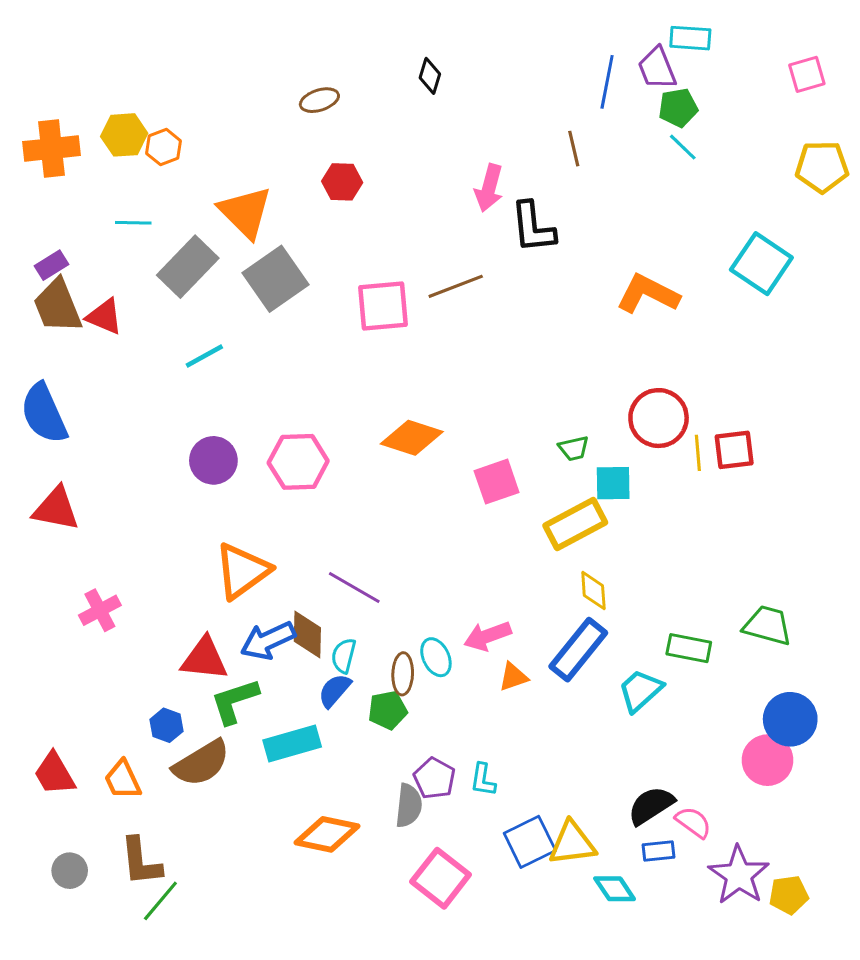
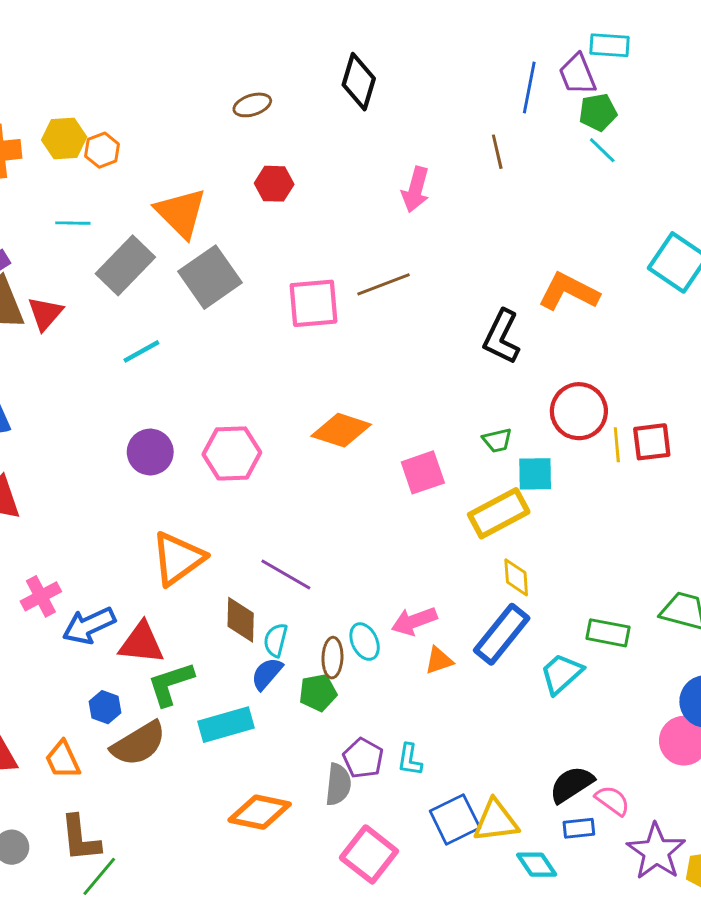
black diamond: (430, 76) -> (359, 82), size x1.6
black L-shape: (533, 227) -> (502, 337), moved, turned 32
red triangle: (104, 317) -> (45, 313), turned 48
blue arrow: (268, 641) -> (89, 626), moved

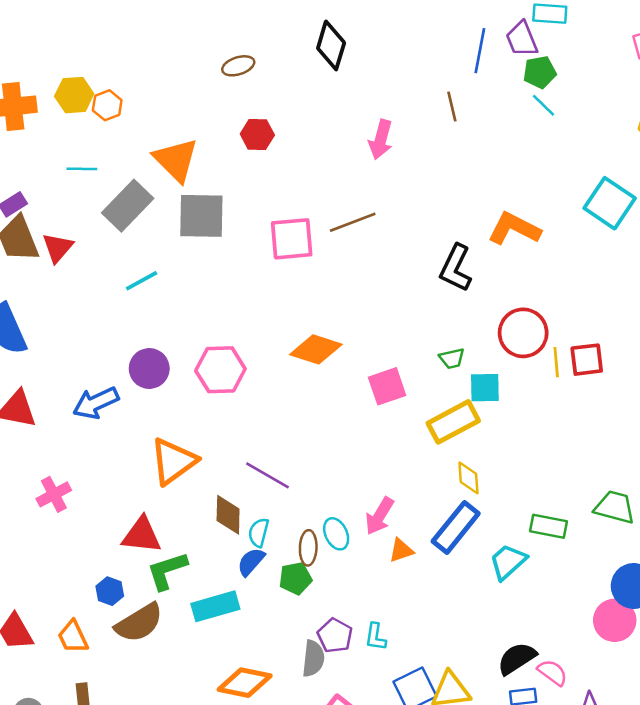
gray square: (210, 277) -> (201, 216), turned 36
pink arrow: (414, 621) -> (379, 516), turned -39
blue arrow: (89, 626) -> (96, 403), moved

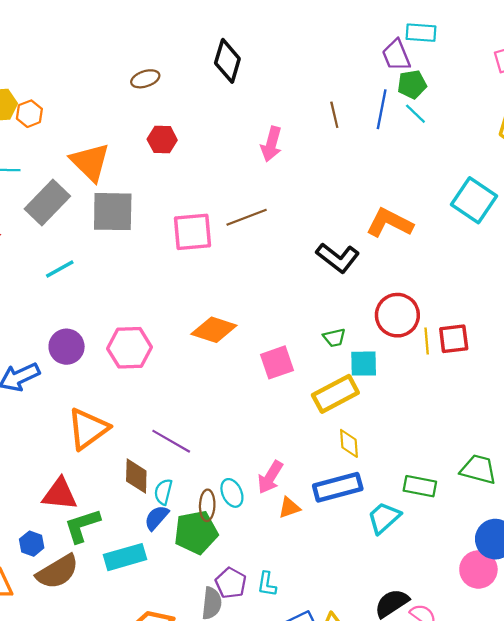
blue line: (480, 51) -> (382, 109), moved
black L-shape: (456, 268) -> (338, 258), turned -78
blue rectangle: (456, 527) -> (338, 487), turned 36
green pentagon: (295, 578) -> (196, 532), size x1.5

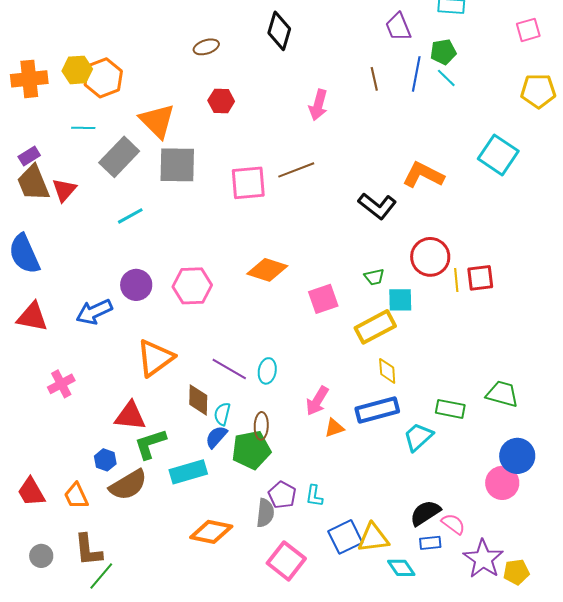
purple trapezoid: (396, 55) -> (398, 27), moved
orange hexagon: (29, 114) -> (103, 78), size x1.6
cyan ellipse: (232, 493) -> (267, 371), moved, turned 35

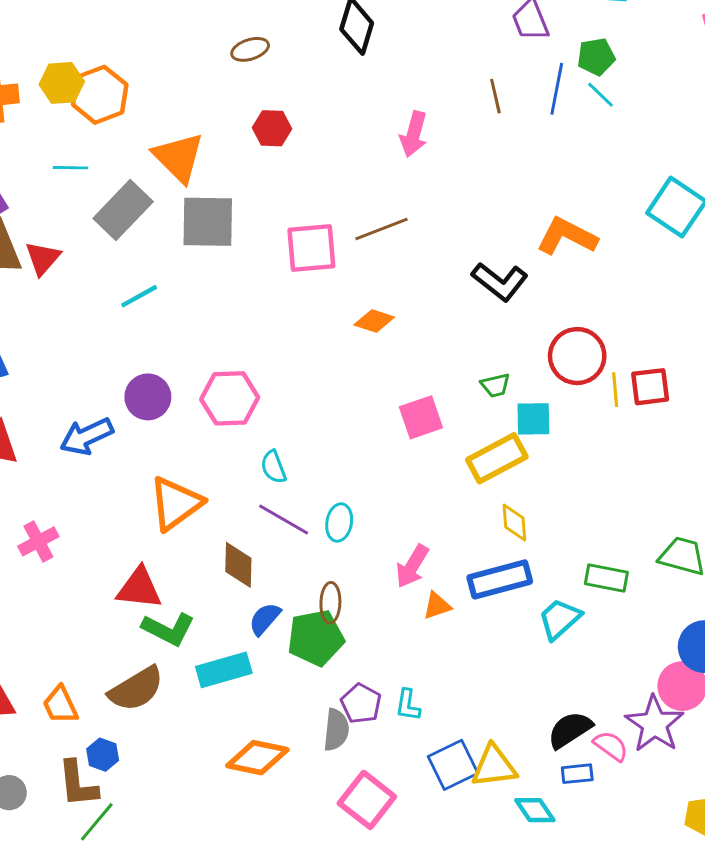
orange diamond: (267, 270) -> (374, 321), moved, size x0.7
cyan semicircle: (222, 414) -> (273, 467), moved, turned -35
green L-shape: (150, 444) -> (168, 629), turned -135
blue hexagon: (105, 460) -> (103, 755), moved
purple star: (483, 559) -> (655, 724), moved

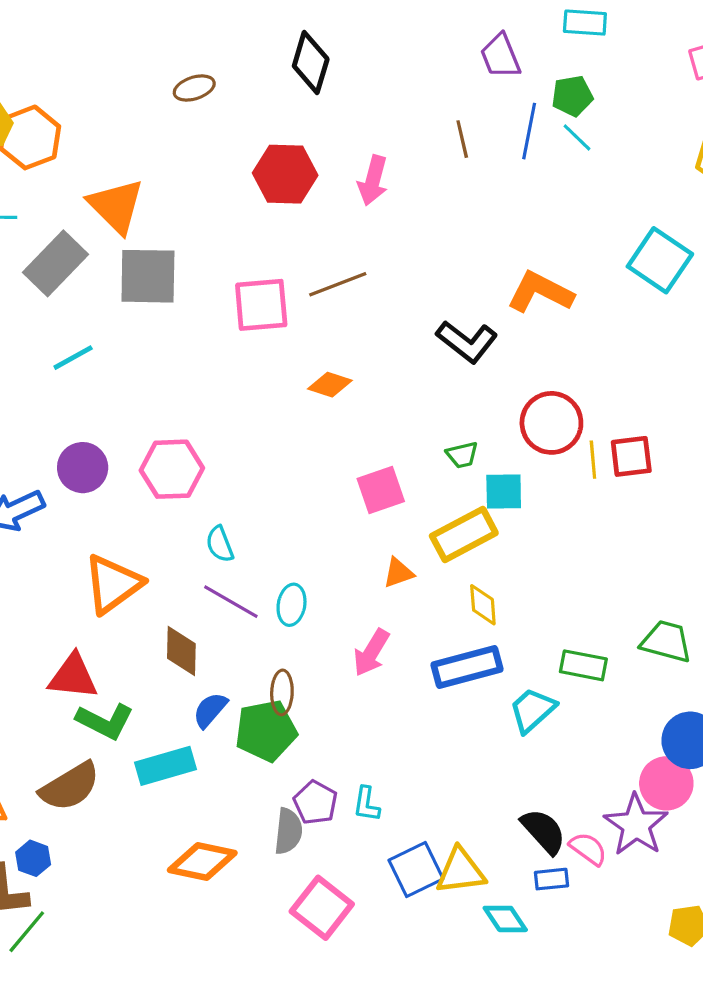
red hexagon: (272, 128) -> (285, 174), moved, size x1.5
orange triangle: (437, 606) -> (398, 573), moved
black semicircle: (570, 730) -> (544, 831), turned 81

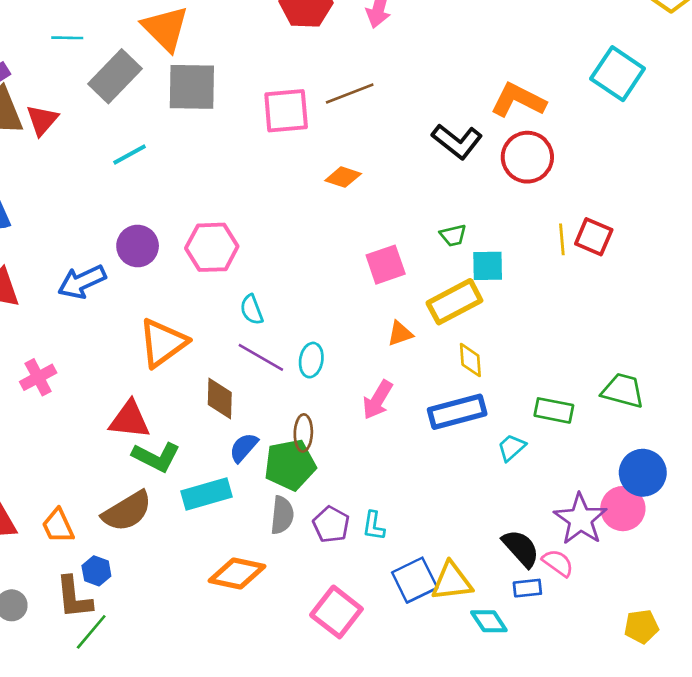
red circle: (551, 423) -> (527, 157), moved
red square: (631, 456) -> (594, 237), turned 30
cyan trapezoid: (532, 710) -> (511, 448), size x0.7
purple star: (636, 825) -> (580, 519), moved
gray semicircle: (288, 831) -> (282, 515), moved

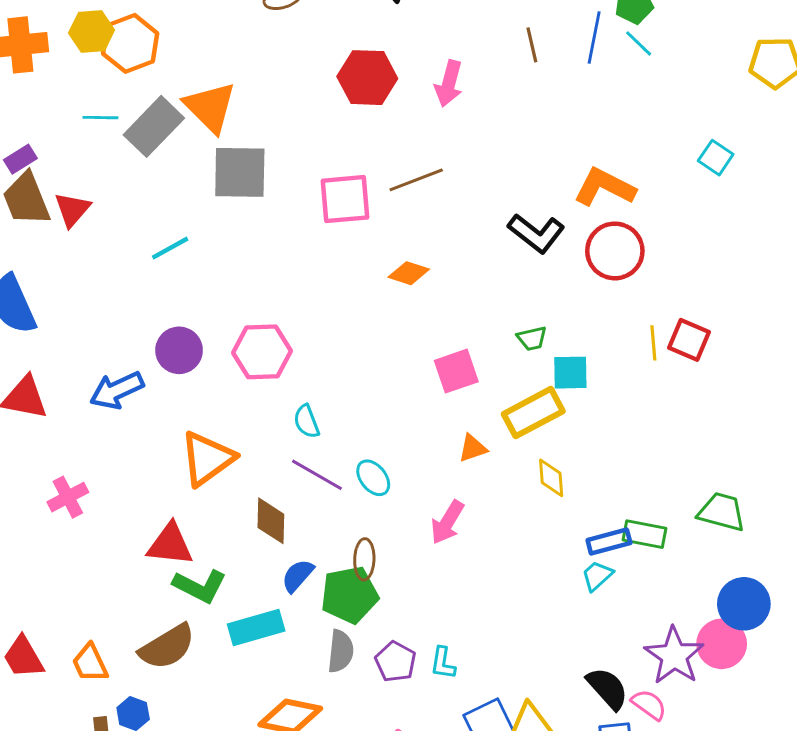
cyan square: (618, 74) -> (716, 158), size x0.6
gray rectangle: (115, 76) -> (154, 126), moved
cyan ellipse: (311, 360) -> (373, 478), turned -48
blue rectangle: (457, 412) -> (609, 542), moved, size x0.7

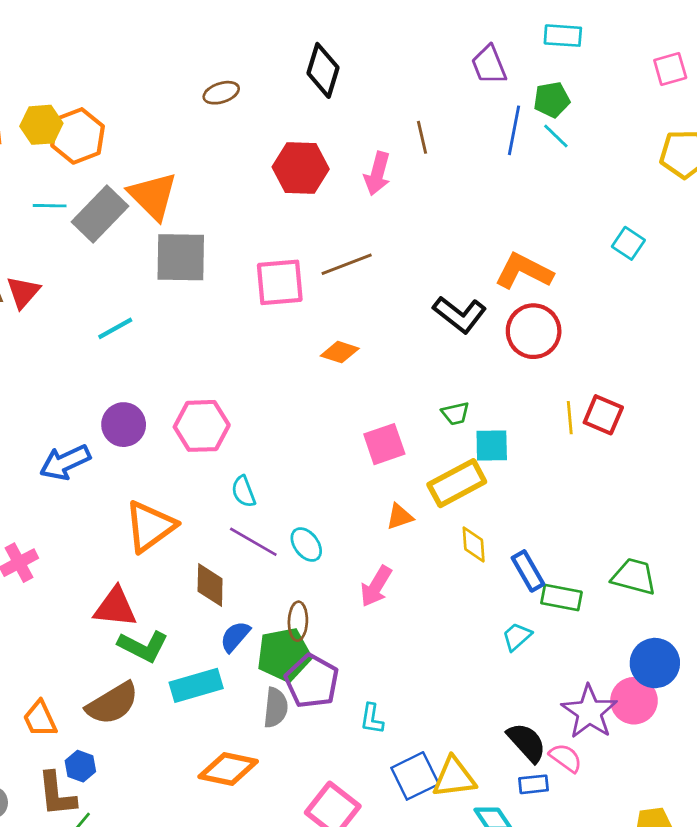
brown line: (532, 45) -> (422, 137), moved
blue rectangle: (609, 542) -> (528, 571), moved, turned 75
purple pentagon: (395, 662) -> (312, 681), moved, size x1.4

